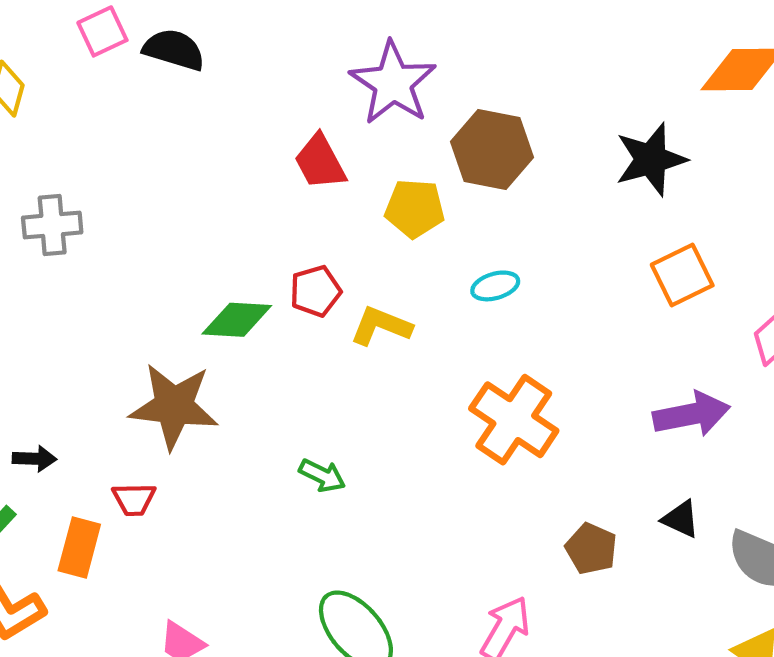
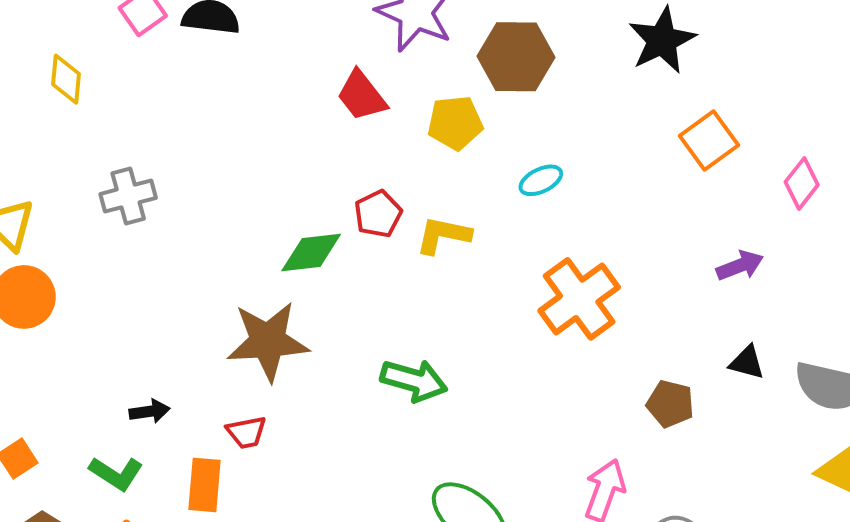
purple arrow: (692, 414) -> (740, 266), size x0.7
orange cross: (514, 420) -> (579, 299), turned 30
green arrow: (322, 475) -> (414, 380), size x1.5

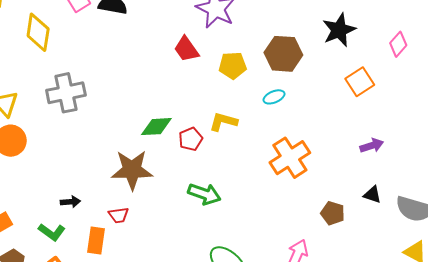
brown hexagon: (516, 57) -> (283, 54), moved
yellow diamond: (66, 79) -> (38, 32), size x1.5
pink diamond: (802, 184) -> (398, 44), moved
gray cross: (128, 196) -> (66, 93), size x1.4
red pentagon: (378, 214) -> (191, 139), moved

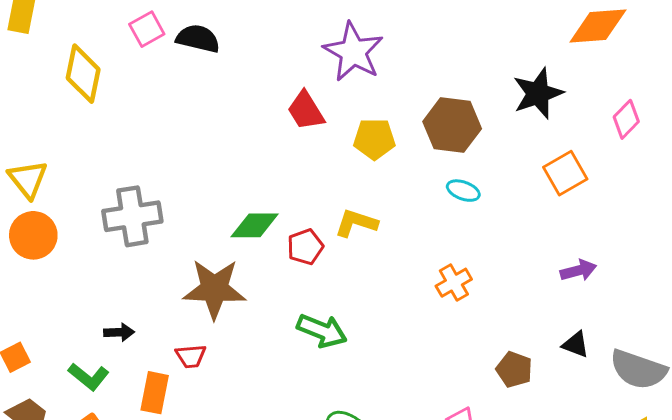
gray cross: (66, 93) -> (132, 216), moved
cyan ellipse: (274, 97) -> (463, 191), moved, turned 40
orange cross: (290, 158) -> (454, 283), size x0.6

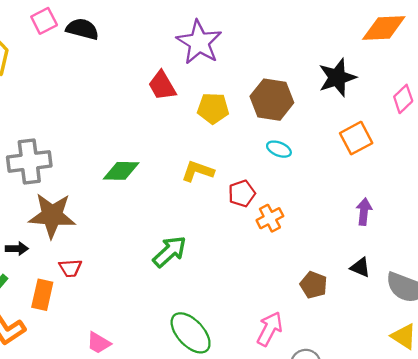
red pentagon: (305, 247) -> (242, 193), moved
purple arrow: (578, 270) -> (364, 212), turned -70
brown star: (214, 289) -> (52, 215), moved
green arrow: (322, 331) -> (170, 252), turned -66

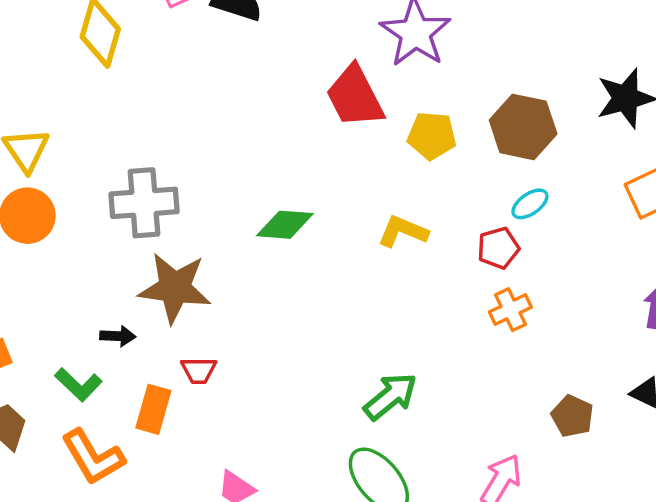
red trapezoid: (162, 86) -> (355, 97), size x1.4
cyan ellipse: (279, 149) -> (530, 204), turned -60
red pentagon: (242, 193) -> (498, 248), moved
green arrow: (170, 252) -> (390, 396), moved

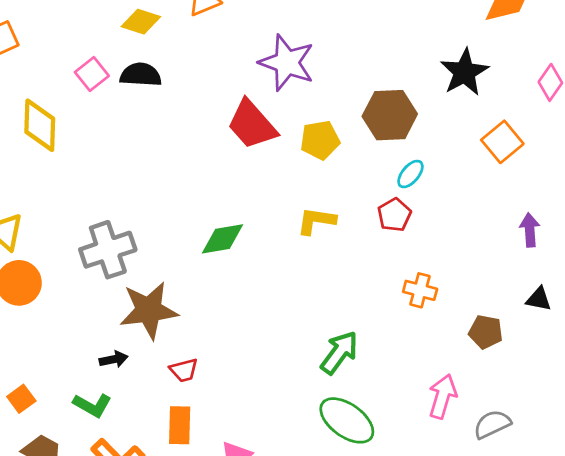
orange cross: (510, 310) -> (420, 290), moved, turned -36
orange rectangle: (153, 409) -> (180, 425), moved

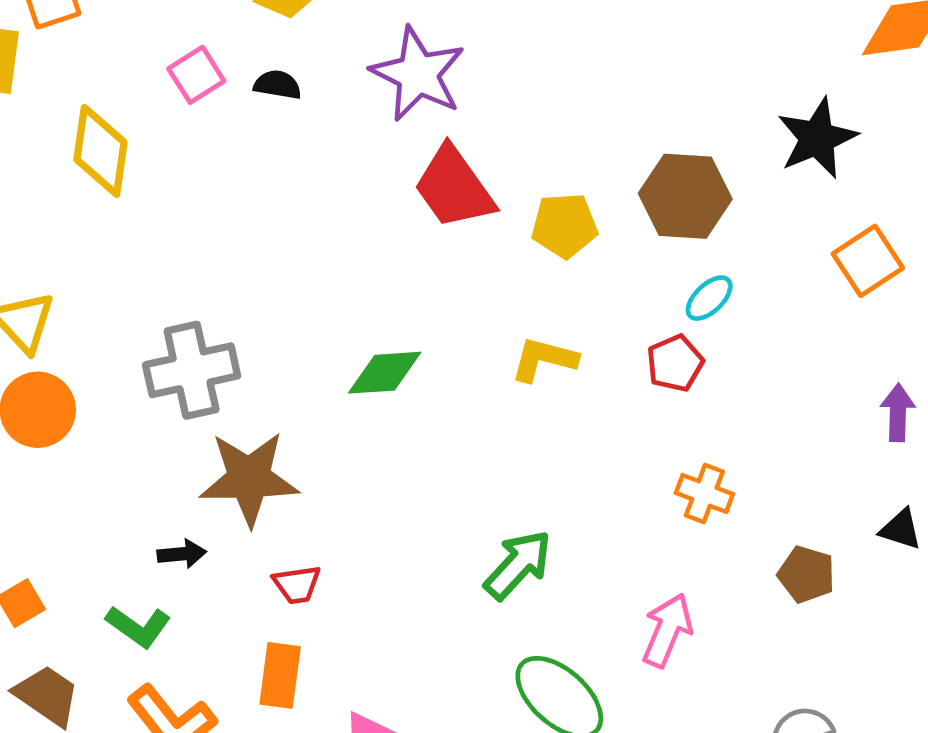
purple star: (287, 63) -> (418, 74), moved
black semicircle: (141, 75) -> (278, 85), size x0.7
green arrow: (339, 353) -> (518, 565), moved
pink arrow: (443, 396) -> (667, 630), moved

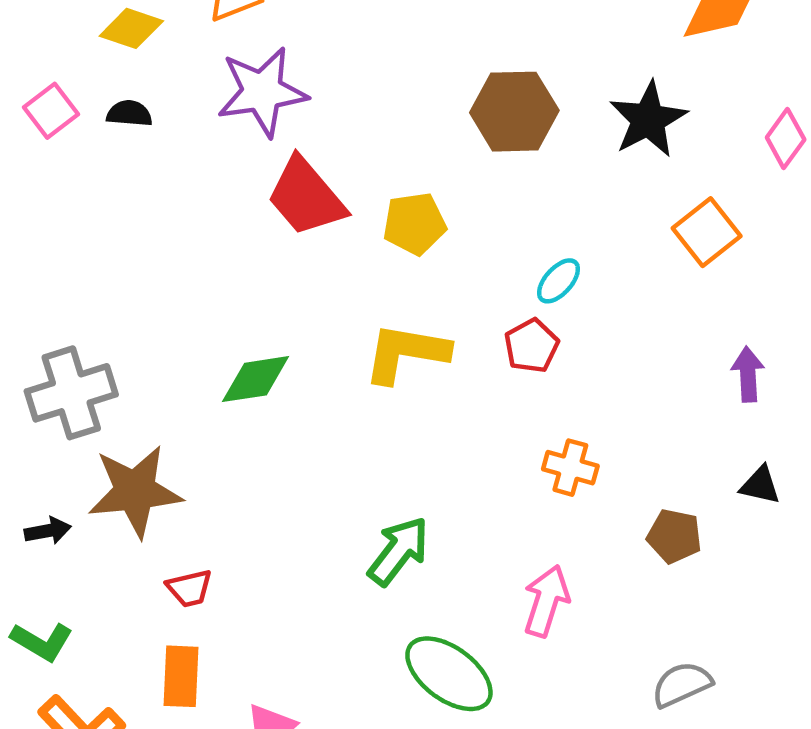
purple star: (418, 74) -> (262, 92), turned -30
brown hexagon: (685, 196) -> (514, 112), moved
yellow L-shape: (544, 359) -> (406, 353), size x1.4
black arrow: (182, 554) -> (48, 531), moved

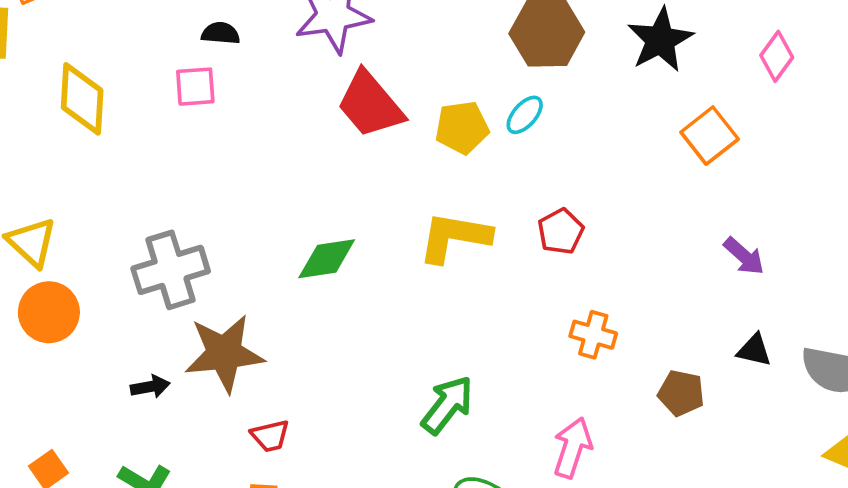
pink square: (51, 111) -> (195, 87), moved, turned 33
cyan ellipse: (559, 281) -> (525, 115), moved
purple arrow: (748, 374) -> (744, 256), turned 135

